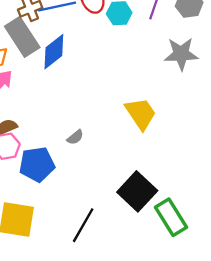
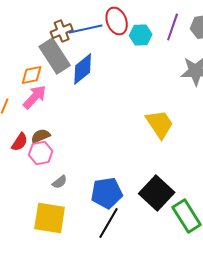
gray semicircle: (75, 137) -> (60, 182), moved
blue pentagon: (37, 164) -> (107, 193), moved

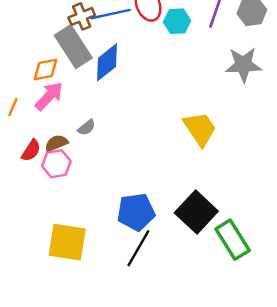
gray semicircle: (60, 182) -> (87, 127), moved

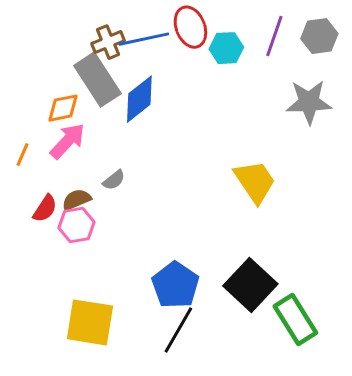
blue pentagon: (136, 212) -> (175, 285), turned -30

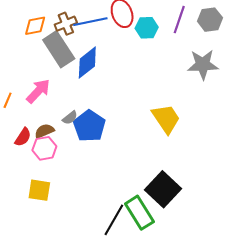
orange diamond: (63, 108) -> (35, 26), moved
blue pentagon: (175, 285) -> (89, 126), moved
green rectangle: (295, 319) -> (139, 213), moved
yellow square: (90, 322) -> (39, 190), moved, size x0.7

